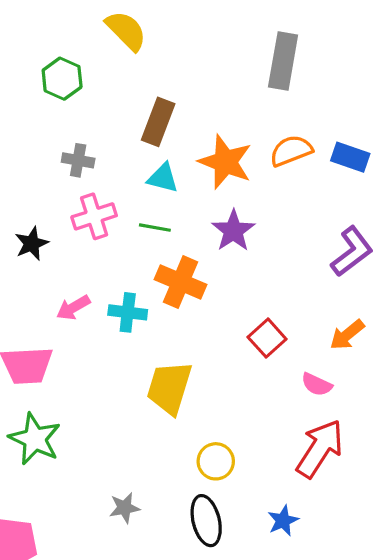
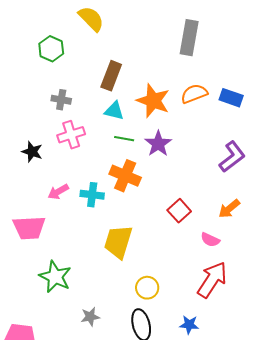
green line: (155, 228) -> (124, 139), moved
black star: (32, 244) -> (32, 152), turned -30
green star: (35, 439) -> (55, 277), moved
blue star: (283, 521) -> (189, 325), turned 30

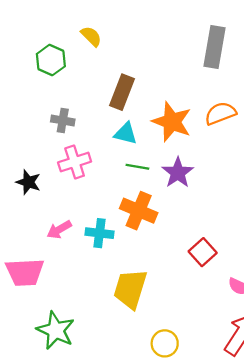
yellow semicircle: (91, 19) -> (91, 36), moved, size x0.7

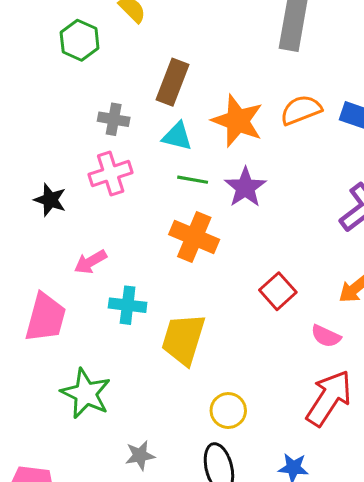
gray cross: (63, 120) -> (114, 119), moved
cyan cross: (99, 233) -> (128, 305), moved
pink trapezoid: (25, 272) -> (45, 318), turned -72

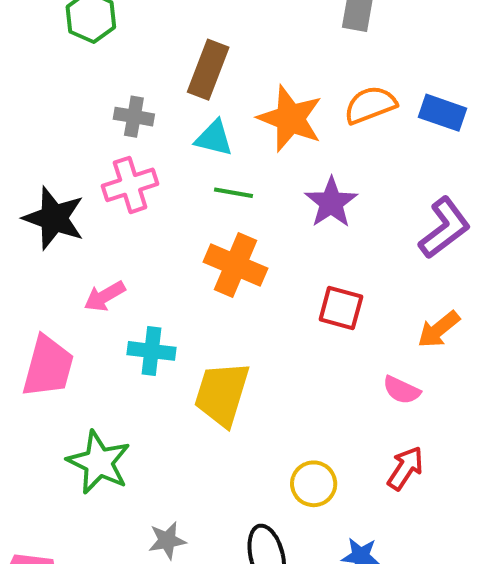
purple star: (245, 187) -> (331, 203), moved
black star: (50, 200) -> (54, 218), size x1.5
red square: (278, 291) -> (341, 308), moved, turned -33
red arrow: (329, 398) -> (405, 468), size x0.6
yellow circle: (228, 411) -> (314, 484), moved

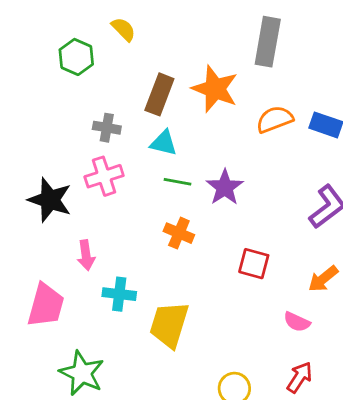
orange star: (290, 119) -> (215, 89), moved
purple star: (331, 203) -> (225, 187), moved
orange cross: (235, 265) -> (179, 233), size x0.7
pink arrow: (105, 296) -> (86, 255), turned -68

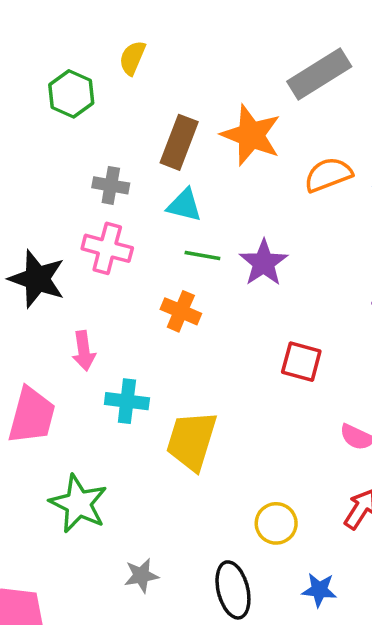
yellow semicircle: (123, 29) -> (132, 58), turned -112
gray rectangle: (268, 42) -> (319, 74), turned 48
pink cross: (104, 176) -> (107, 248), turned 33
orange cross: (179, 233) -> (181, 311), moved

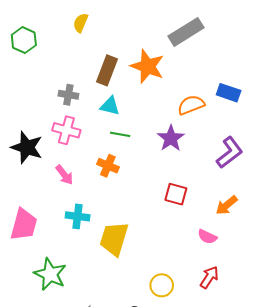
green hexagon: (71, 94) -> (24, 40), moved
orange semicircle: (328, 175) -> (191, 105), moved
purple star: (264, 263) -> (171, 138), moved
pink arrow: (84, 351) -> (64, 175), moved, turned -30

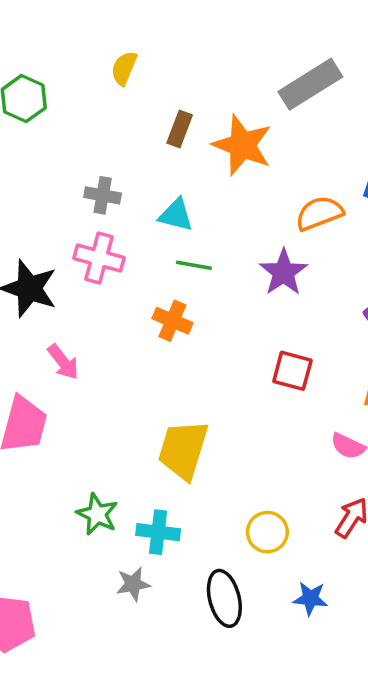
brown rectangle: (107, 70) -> (180, 129), moved, size x0.7
pink arrow: (64, 175) -> (63, 362), moved
cyan cross: (78, 216) -> (158, 532), moved
green star: (50, 274) -> (97, 514), moved, size x0.7

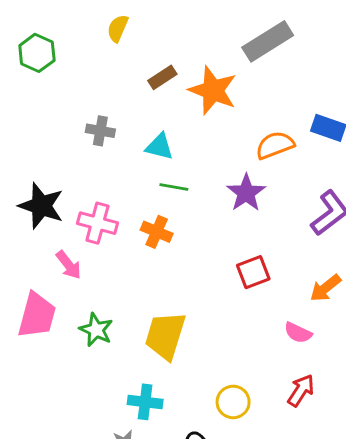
brown rectangle: (180, 129) -> (162, 77), turned 36
pink cross: (99, 258) -> (97, 223), moved
red square: (292, 371) -> (253, 272), turned -36
green star: (97, 514) -> (96, 330), moved

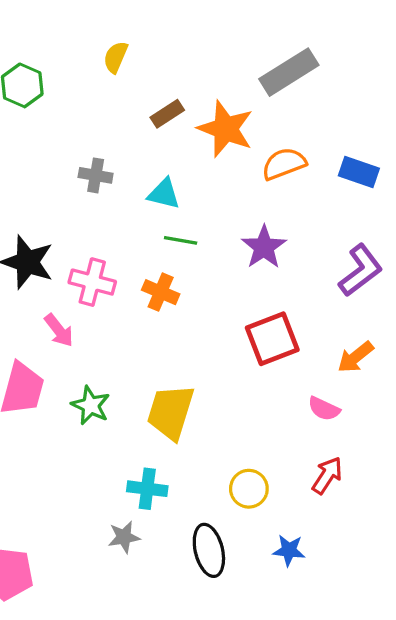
orange semicircle: (275, 145) -> (284, 164), moved
red square: (253, 272) -> (272, 339), size x1.4

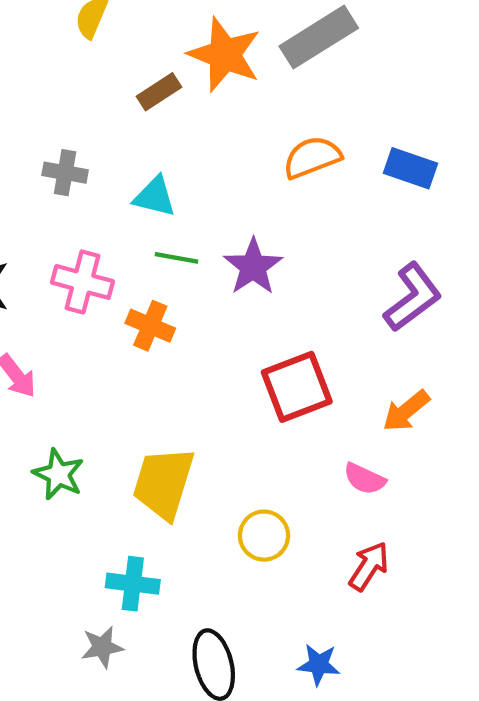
orange star: (226, 129) -> (225, 55), moved
purple star: (264, 247) -> (253, 267), moved
pink cross: (92, 282) -> (83, 282), moved
yellow circle: (249, 489) -> (264, 536), moved

